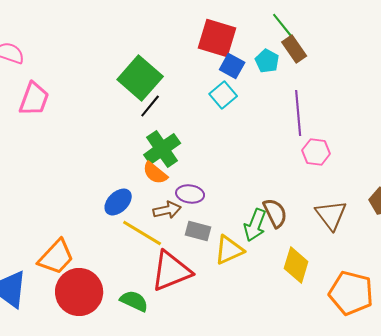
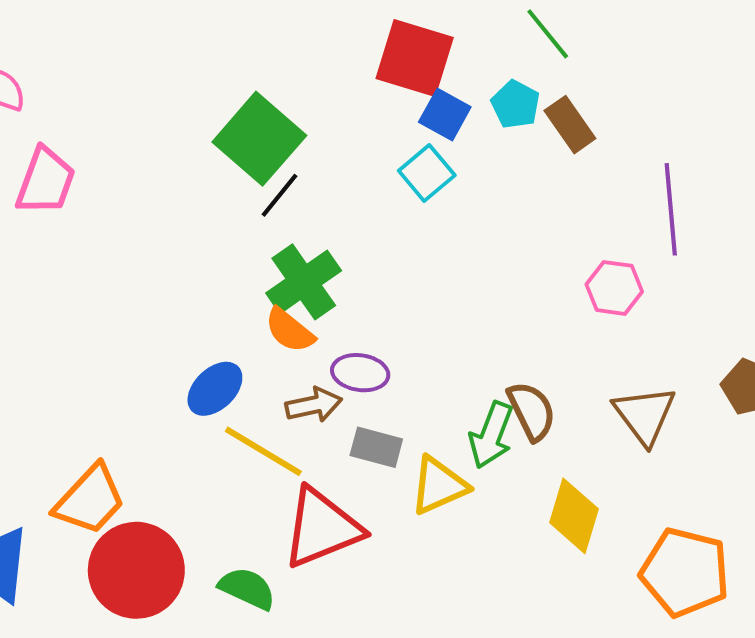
brown rectangle: (294, 49) -> (570, 125), moved
purple line: (298, 113) -> (671, 209), moved

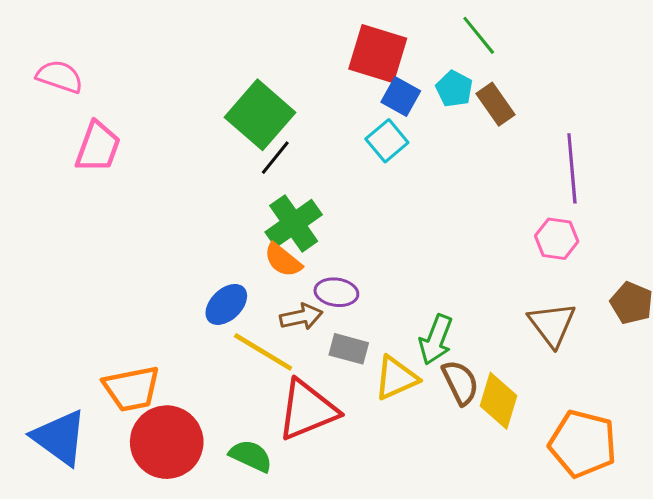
pink hexagon: (614, 288) -> (557, 239), moved
brown semicircle: (532, 411) -> (460, 382), moved
orange trapezoid: (90, 500) -> (132, 389), turned 36

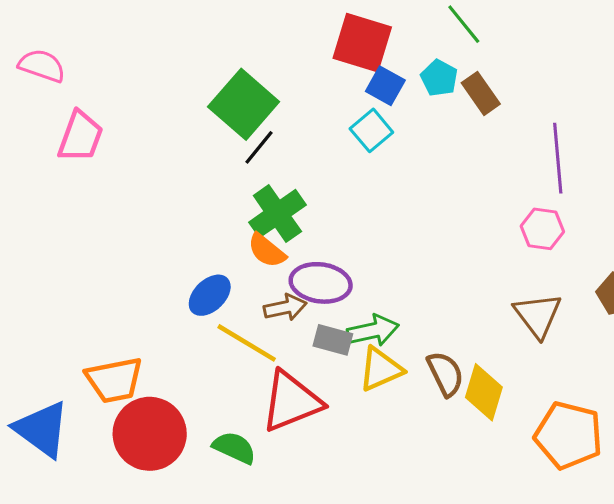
purple ellipse: (336, 292) -> (321, 283), size x1.4
green arrow: (436, 340) -> (373, 331), moved, turned -123

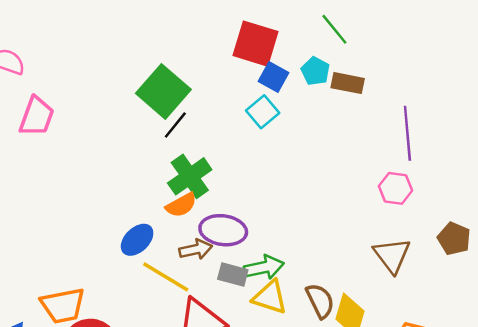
brown rectangle: (481, 93) -> (348, 83), turned -44
orange semicircle: (267, 251) -> (181, 205), turned -68
yellow triangle: (381, 369) -> (270, 297), turned 42

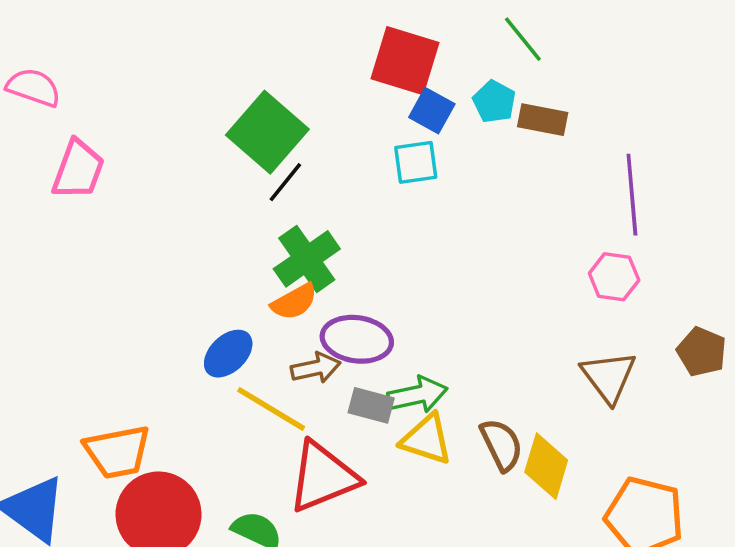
cyan square: (263, 112) -> (416, 162), turned 32

